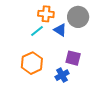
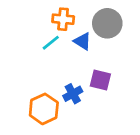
orange hexagon: (32, 63) -> (44, 109), moved
blue cross: (62, 75) -> (73, 94), moved

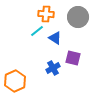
blue triangle: (82, 41) -> (55, 38), moved
orange hexagon: (44, 109) -> (15, 81), moved

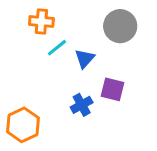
orange cross: (46, 14) -> (41, 21), moved
blue triangle: (55, 38) -> (85, 59), turned 40

